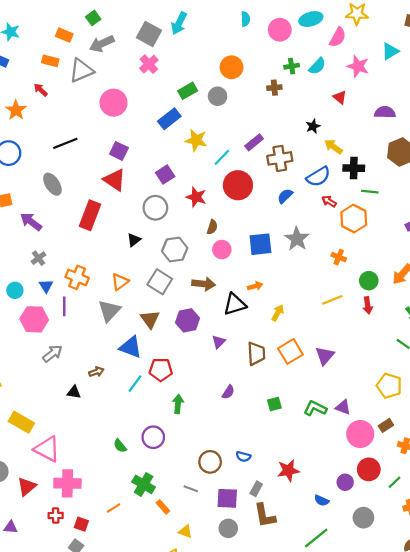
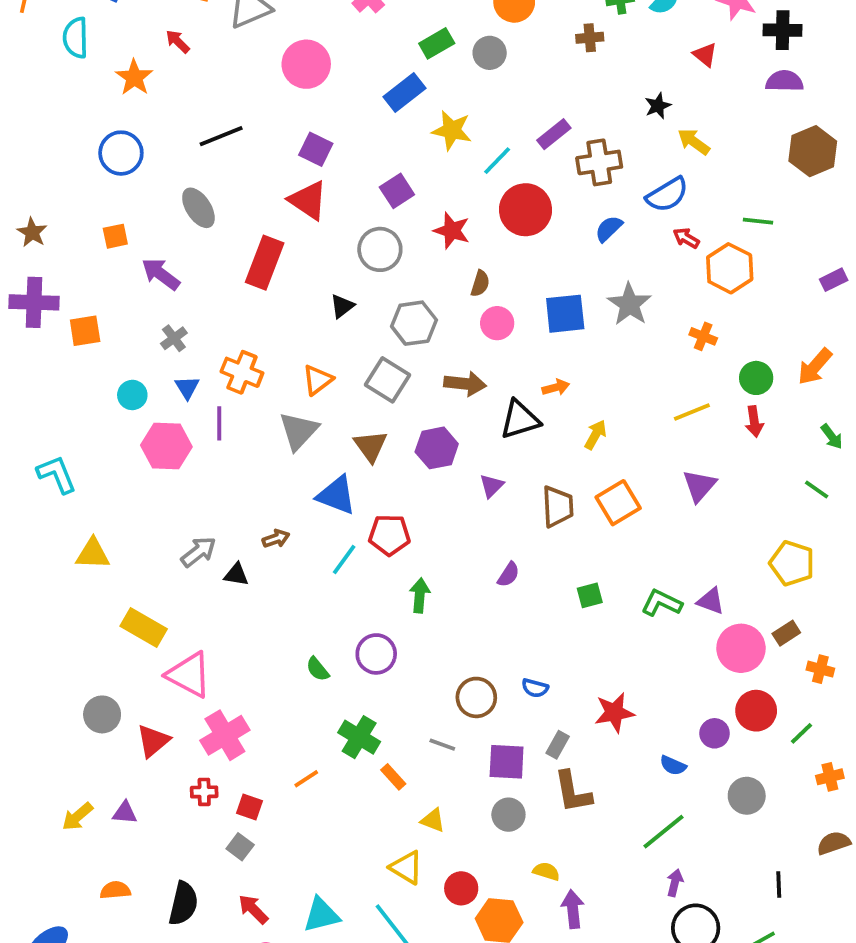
black cross: (354, 168) -> (783, 30), moved
gray arrow: (52, 354) -> (198, 552), moved
purple triangle: (325, 356) -> (699, 486), moved
pink cross: (67, 483) -> (225, 735), turned -32

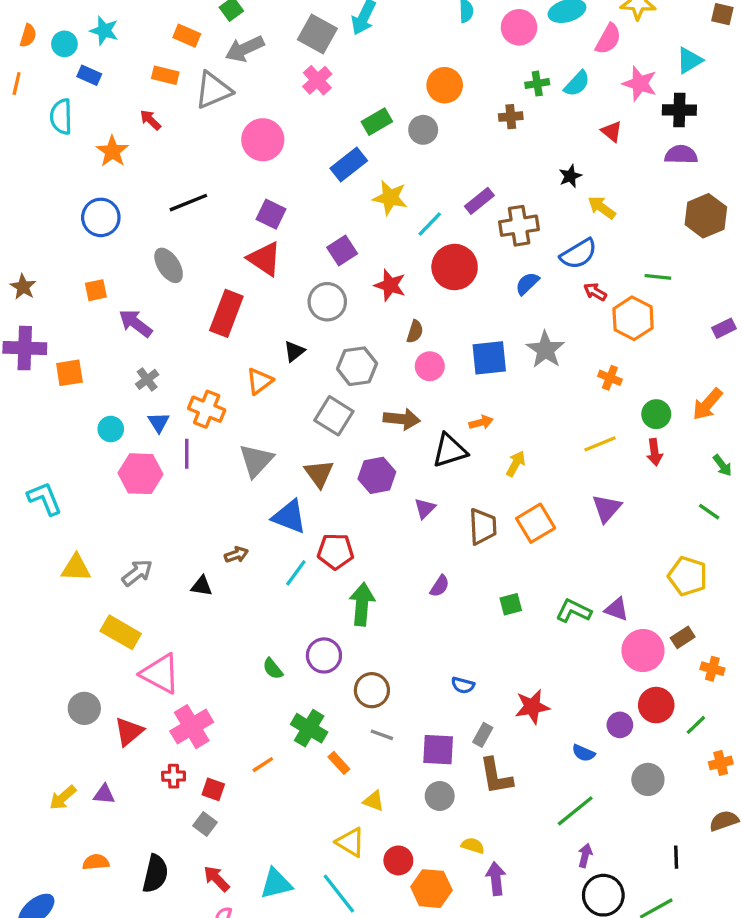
orange triangle: (318, 380) -> (260, 381), moved
gray arrow: (198, 552) -> (137, 573), moved
green arrow: (420, 595) -> (362, 604), size x1.4
brown circle: (476, 697) -> (372, 690), moved

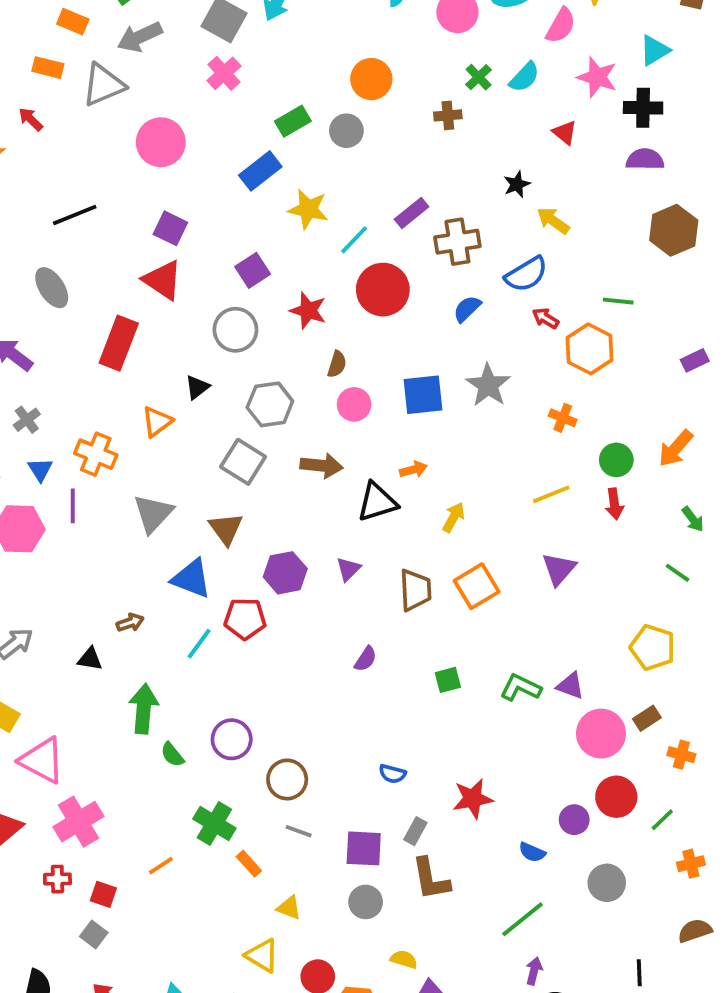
green cross: (537, 84) -> (479, 77), turned -35
purple hexagon: (377, 475) -> (285, 573), moved
green arrow: (362, 604) -> (144, 709), moved

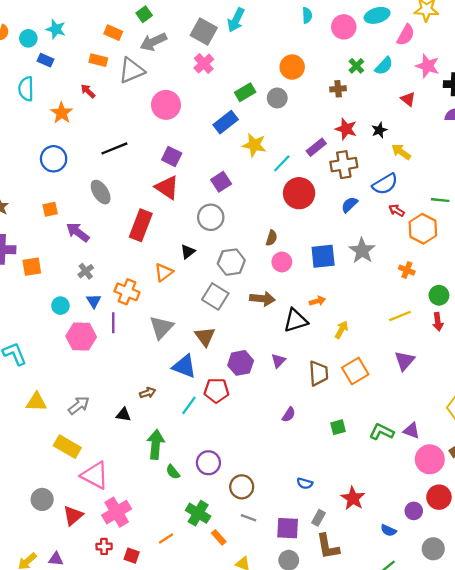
red star: (308, 311) -> (346, 129), moved
red star: (473, 799) -> (353, 498), turned -30

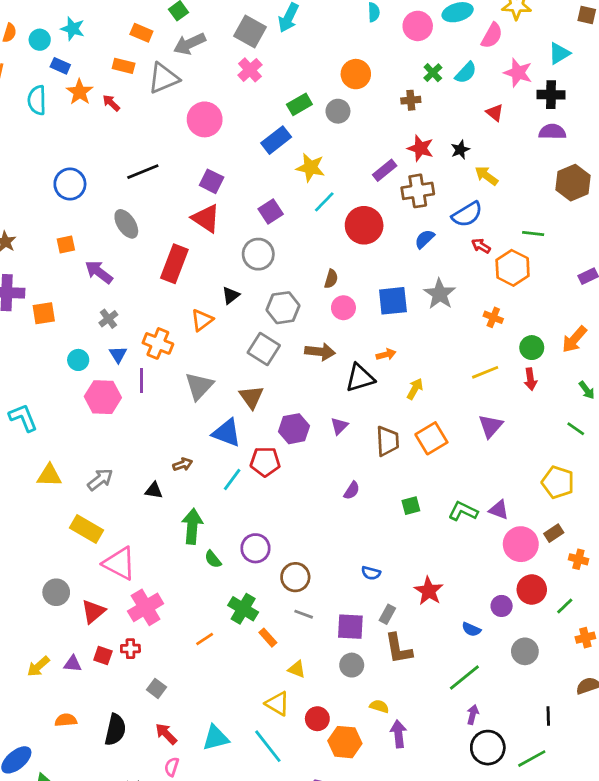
orange star: (62, 113) -> (80, 92), moved
cyan line: (282, 163) -> (324, 202), moved
red square: (132, 556) -> (103, 655), moved

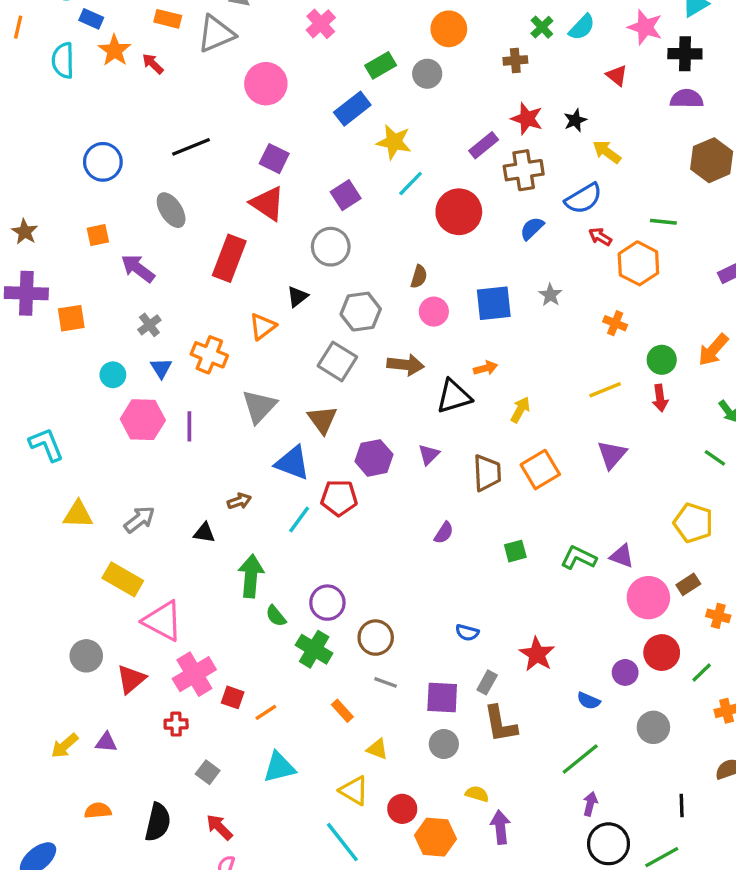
gray star: (440, 294) -> (550, 295), size x0.6
purple line: (141, 381) -> (189, 426), moved
green cross: (243, 609) -> (314, 649), moved
red square: (103, 655) -> (233, 697), moved
cyan triangle: (216, 738) -> (279, 767), moved

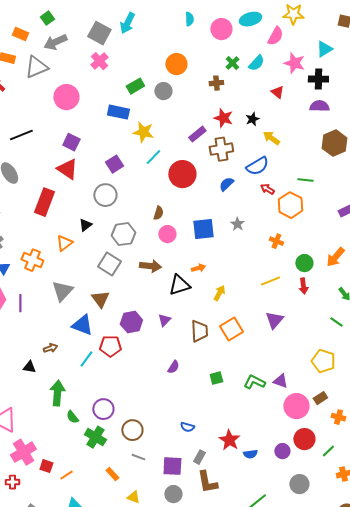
blue rectangle: (352, 109) -> (118, 112), turned 50
blue semicircle: (589, 701) -> (250, 454), moved, turned -32

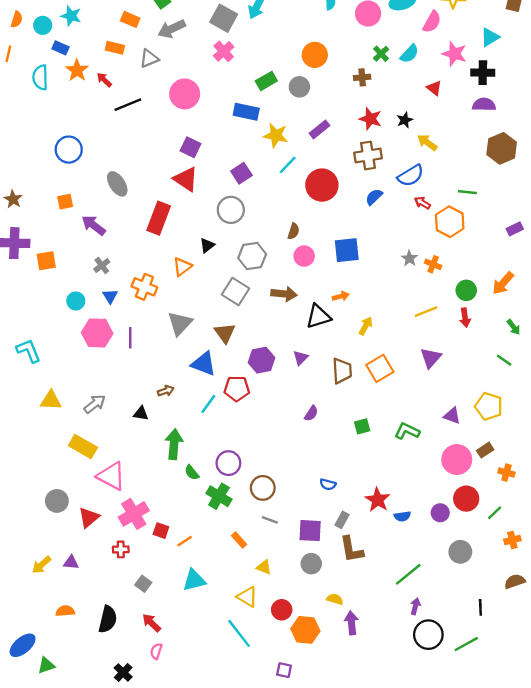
gray triangle: (36, 67) -> (149, 58), size x0.7
purple rectangle: (197, 134) -> (320, 129), moved
black line: (21, 135) -> (128, 105), moved
gray star: (237, 224) -> (409, 258), moved
purple triangle: (280, 381) -> (452, 416), moved

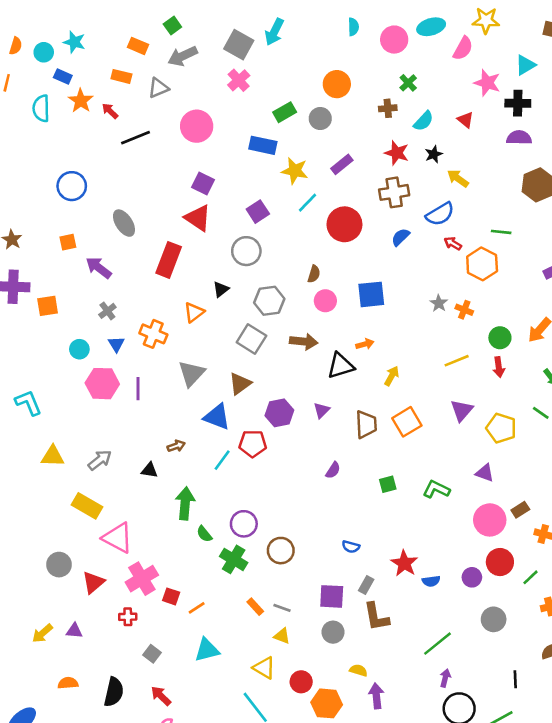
cyan semicircle: (409, 54) -> (423, 121), moved
brown triangle: (225, 333) -> (240, 384), turned 30
yellow pentagon: (489, 406) -> (501, 428), moved
gray line: (270, 520) -> (282, 608), moved

